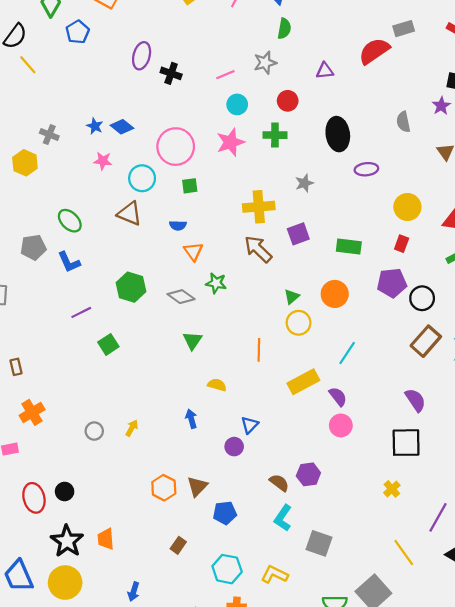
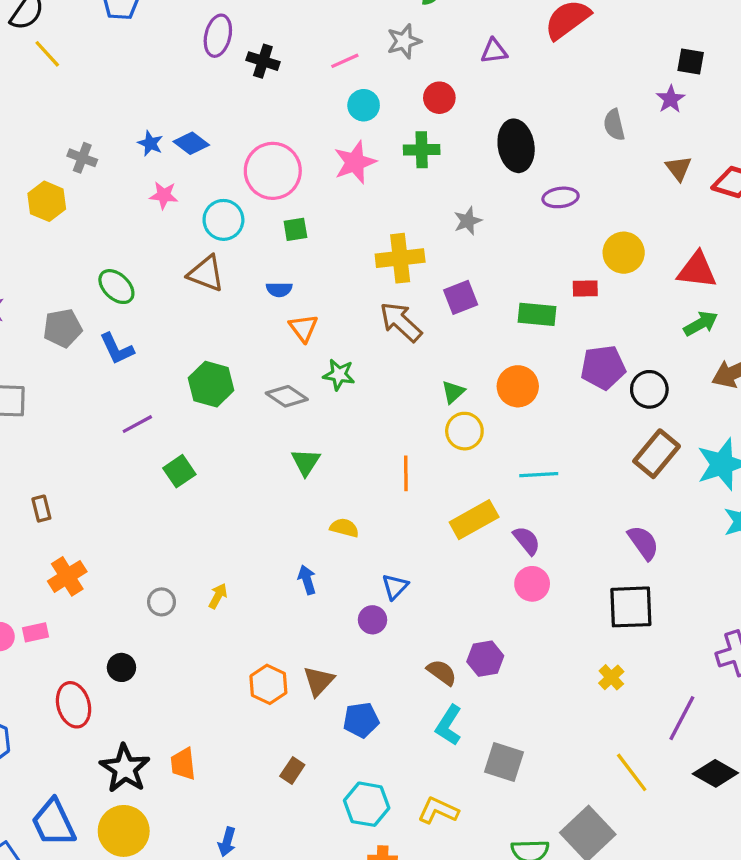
red rectangle: (402, 244) -> (585, 288), moved, turned 70
cyan line: (347, 353) -> (539, 475), turned 55
black circle: (65, 492) -> (121, 667), moved

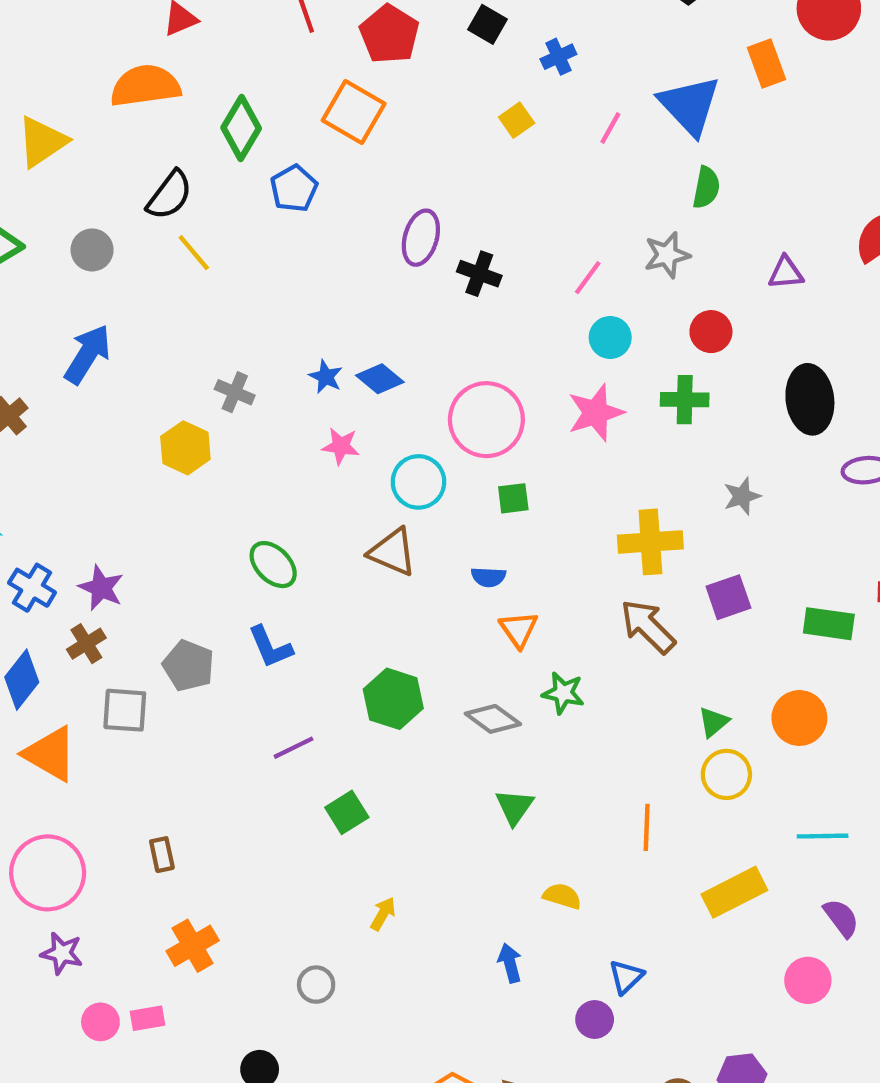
pink line: (345, 61) -> (588, 278), turned -32
gray pentagon: (63, 328) -> (188, 666), moved, turned 30
purple semicircle: (527, 540) -> (841, 918), moved
yellow arrow: (218, 596) -> (383, 914), moved

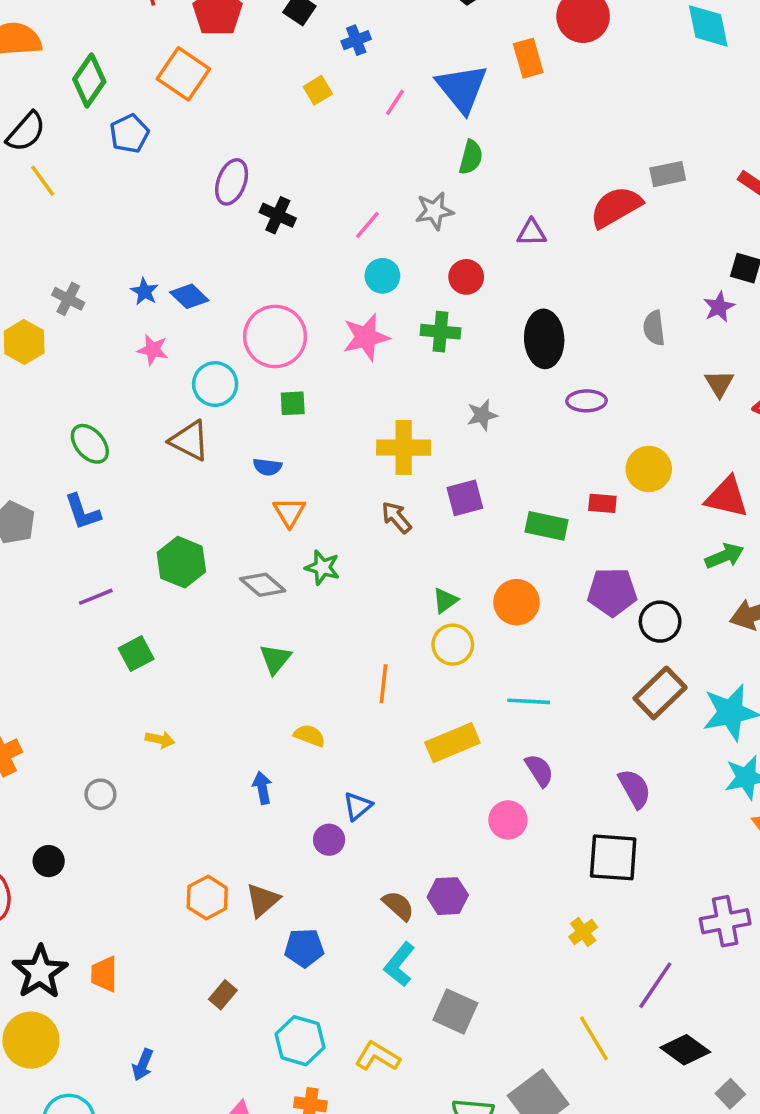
brown arrow: (648, 626) -> (396, 517), size x0.7
yellow arrow: (383, 914) -> (160, 740), turned 68

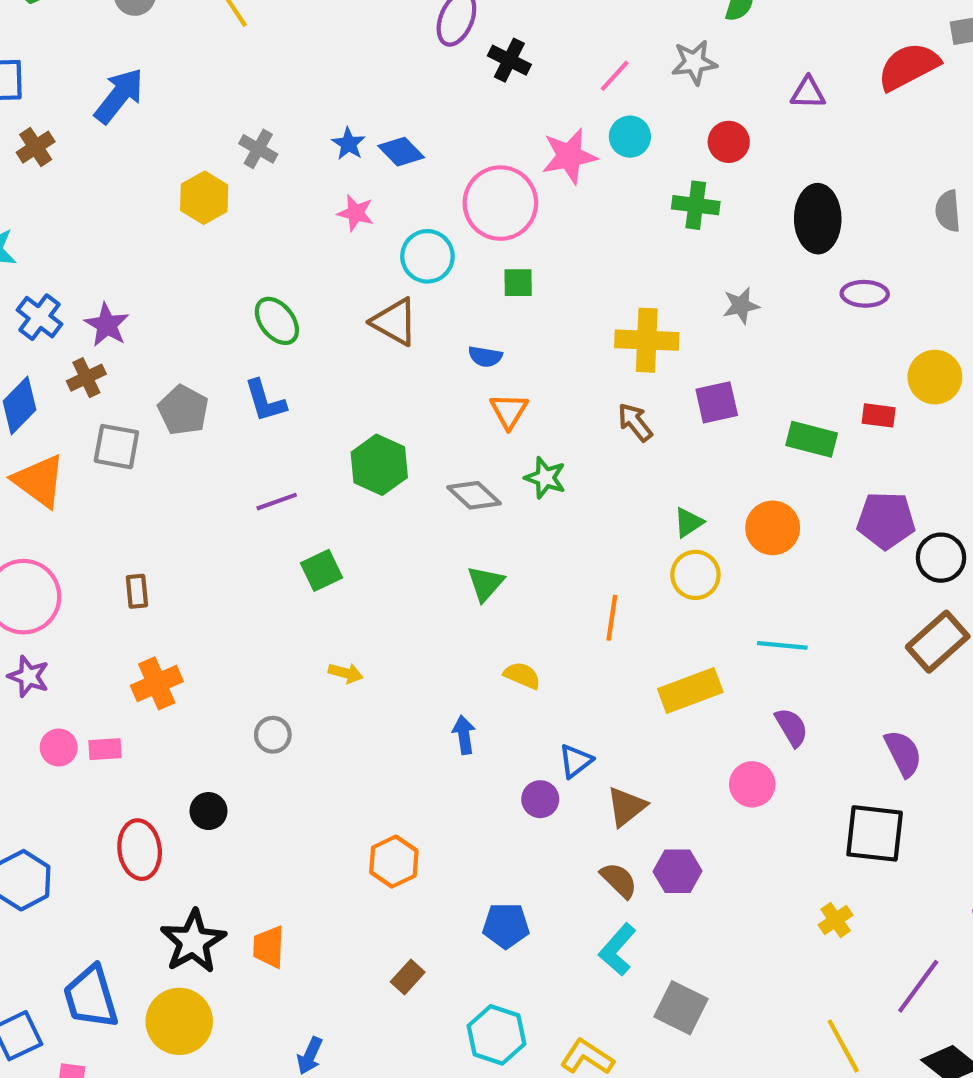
pink star: (366, 337) -> (569, 156), moved
brown triangle: (263, 900) -> (626, 807), moved

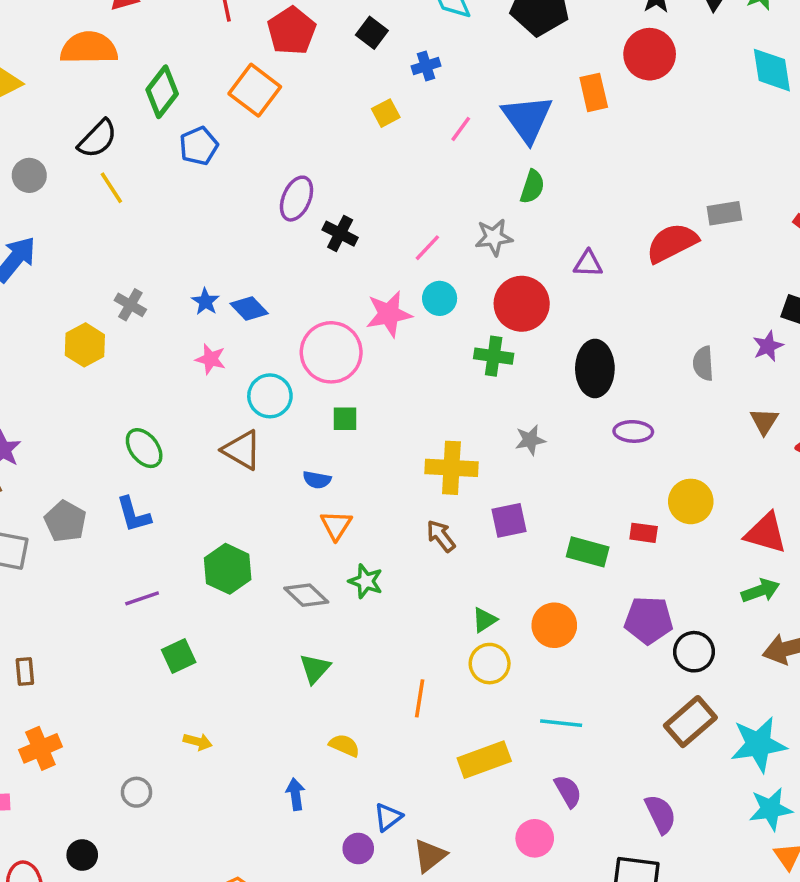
red circle: (729, 142) -> (522, 304), size x1.6

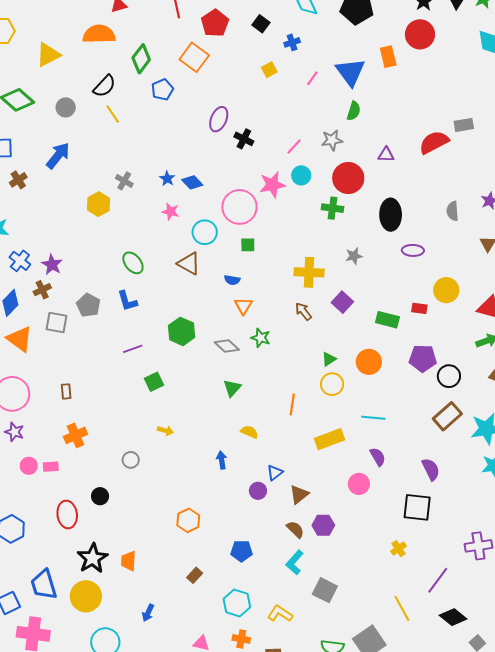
purple square: (509, 520) -> (342, 302), turned -35

